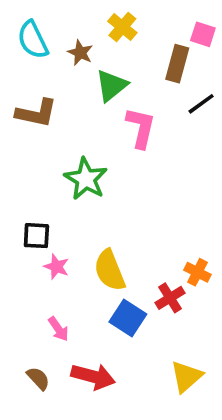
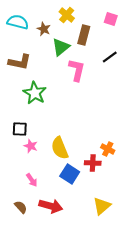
cyan semicircle: (33, 40) -> (18, 22), turned 130
brown rectangle: (177, 64) -> (84, 35), moved
green star: (86, 179) -> (35, 93), moved
red cross: (170, 298) -> (93, 163), turned 35

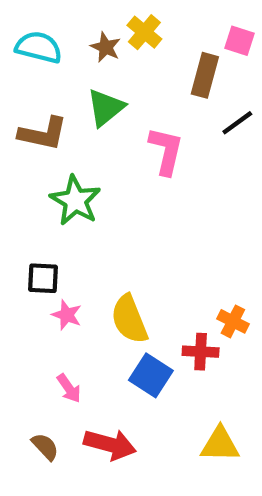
brown star: (44, 29) -> (106, 47), moved
brown rectangle: (84, 35) -> (205, 75), moved
green triangle: (61, 47) -> (106, 108), moved
yellow triangle: (102, 206) -> (220, 444), turned 42

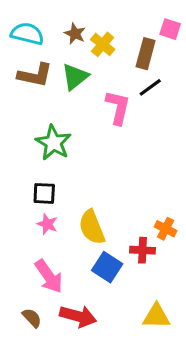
yellow cross: (144, 32) -> (103, 44), moved
black line: (237, 123) -> (150, 87), moved
brown L-shape: (43, 134) -> (35, 75), moved
black square: (43, 278) -> (44, 193), moved
pink arrow: (69, 388) -> (49, 276), size x1.6

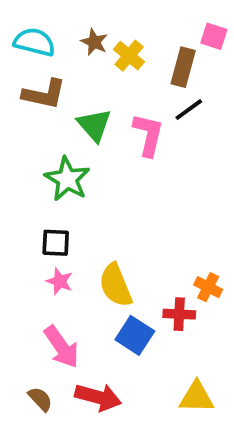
green triangle: (75, 77) -> (94, 125), moved, turned -32

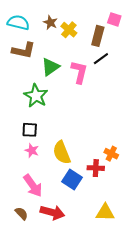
green triangle: (94, 125) -> (50, 67), turned 36

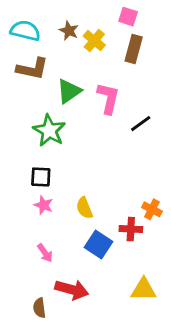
pink square: (114, 19) -> (128, 17), moved
black line: (101, 59) -> (141, 124), moved
yellow semicircle: (62, 153) -> (84, 208), size x0.7
pink arrow: (33, 186) -> (45, 253), size x0.6
brown semicircle: (21, 213) -> (39, 308), moved, turned -144

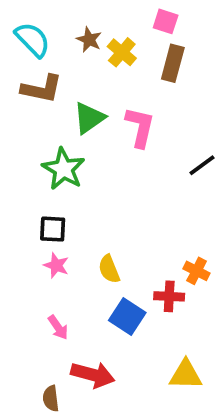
cyan semicircle: (25, 31) -> (33, 40), turned 32
black line: (141, 124) -> (202, 165), moved

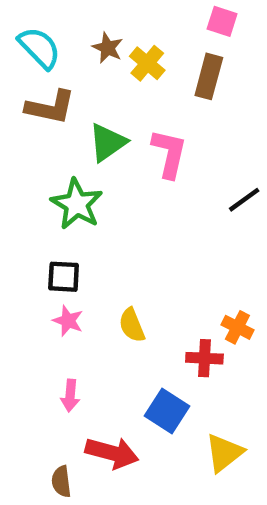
pink square: (166, 21) -> (222, 21), moved
blue square: (127, 316) -> (167, 411), moved
pink arrow: (58, 327) -> (70, 396), turned 40
yellow triangle: (186, 375) -> (224, 453), turned -39

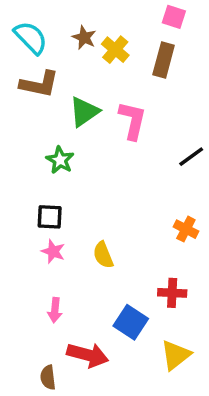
green star: (77, 204) -> (60, 160), size x0.7
orange cross: (237, 327) -> (186, 229), moved
red cross: (204, 358) -> (172, 293), moved

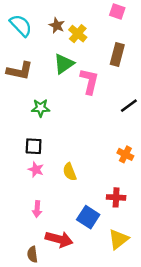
brown rectangle: (164, 60) -> (117, 54), moved
brown L-shape: (39, 84) -> (20, 71), moved
green triangle: (84, 112) -> (64, 64), moved
green star: (60, 160) -> (41, 108), turned -30

